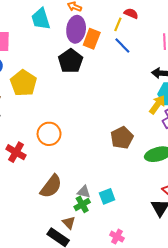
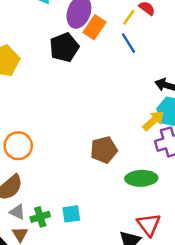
orange circle: (49, 134) -> (18, 146), moved
gray triangle: (84, 192) -> (17, 212), moved

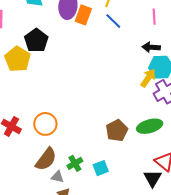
black pentagon: (64, 47) -> (36, 40), moved
brown pentagon: (104, 150) -> (117, 131), moved
green cross: (40, 217) -> (75, 163), moved

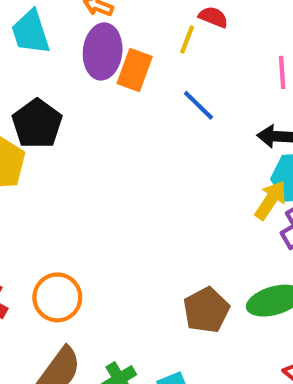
blue line: (113, 21) -> (198, 105), moved

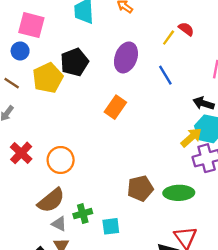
purple ellipse: (103, 51) -> (126, 57), moved
orange rectangle: (135, 70) -> (115, 107), moved

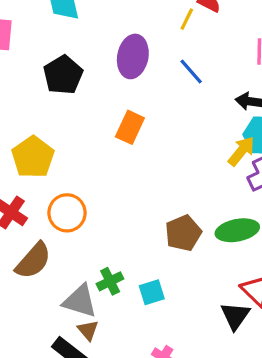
yellow pentagon: (48, 78) -> (33, 157), moved
brown semicircle: (51, 200) -> (33, 261), moved
gray triangle: (59, 224) -> (80, 301), size x1.6

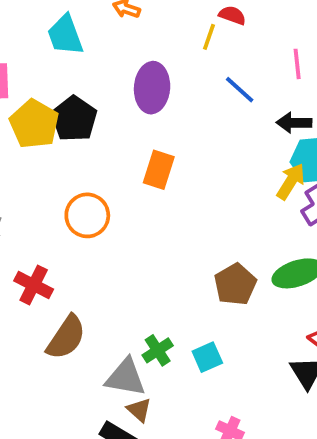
blue line: (191, 72) -> (240, 90), moved
yellow pentagon: (33, 157) -> (34, 124), moved
orange circle: (67, 213) -> (87, 215), moved

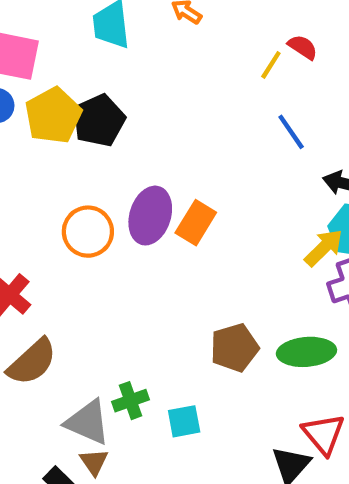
purple ellipse: (152, 88) -> (150, 216), moved
orange rectangle: (159, 170) -> (196, 223), moved

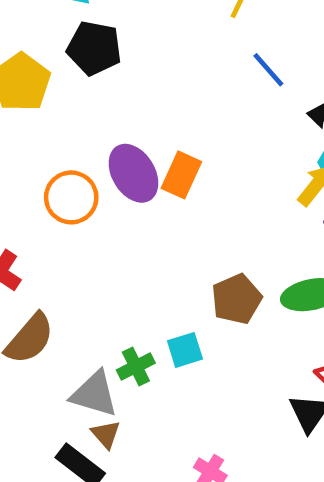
black pentagon: (99, 120) -> (94, 48), moved, turned -30
purple ellipse: (150, 216) -> (133, 173), turned -42
cyan square: (184, 421) -> (185, 350), moved

